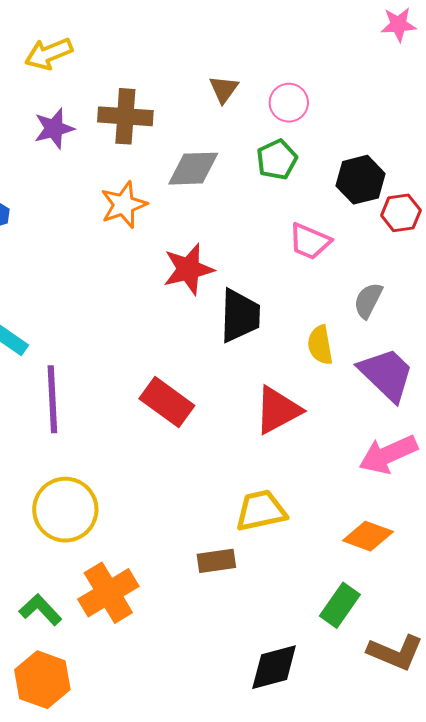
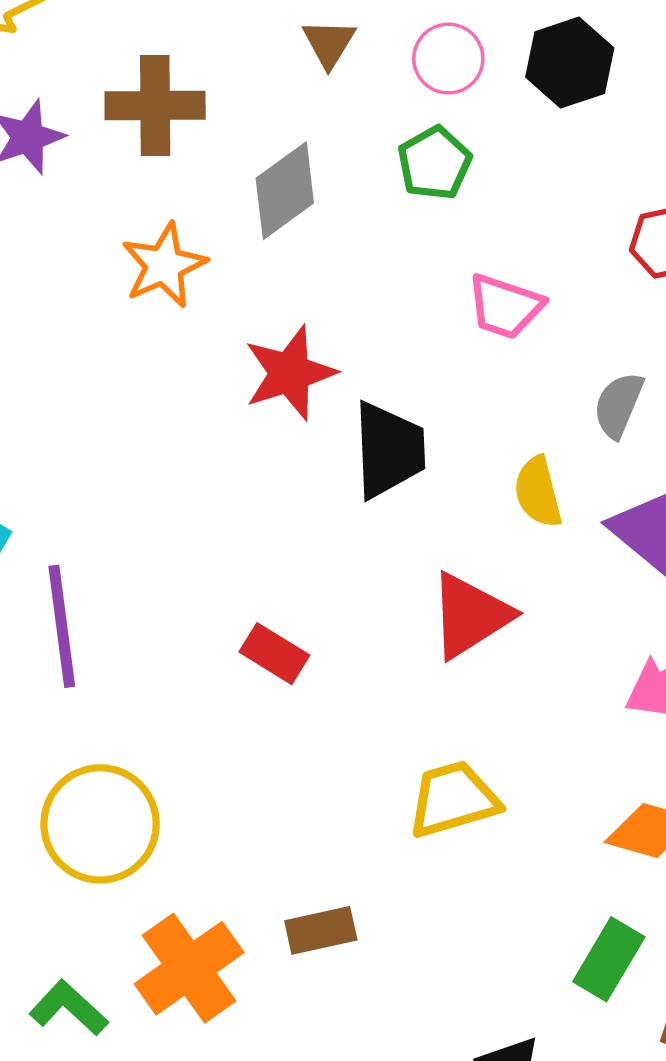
gray diamond: (193, 169) -> (285, 191), turned -30
black hexagon: (360, 180) -> (570, 63), moved
red rectangle: (167, 402) -> (274, 654), moved, size x0.7
brown rectangle: (216, 561) -> (321, 930), moved

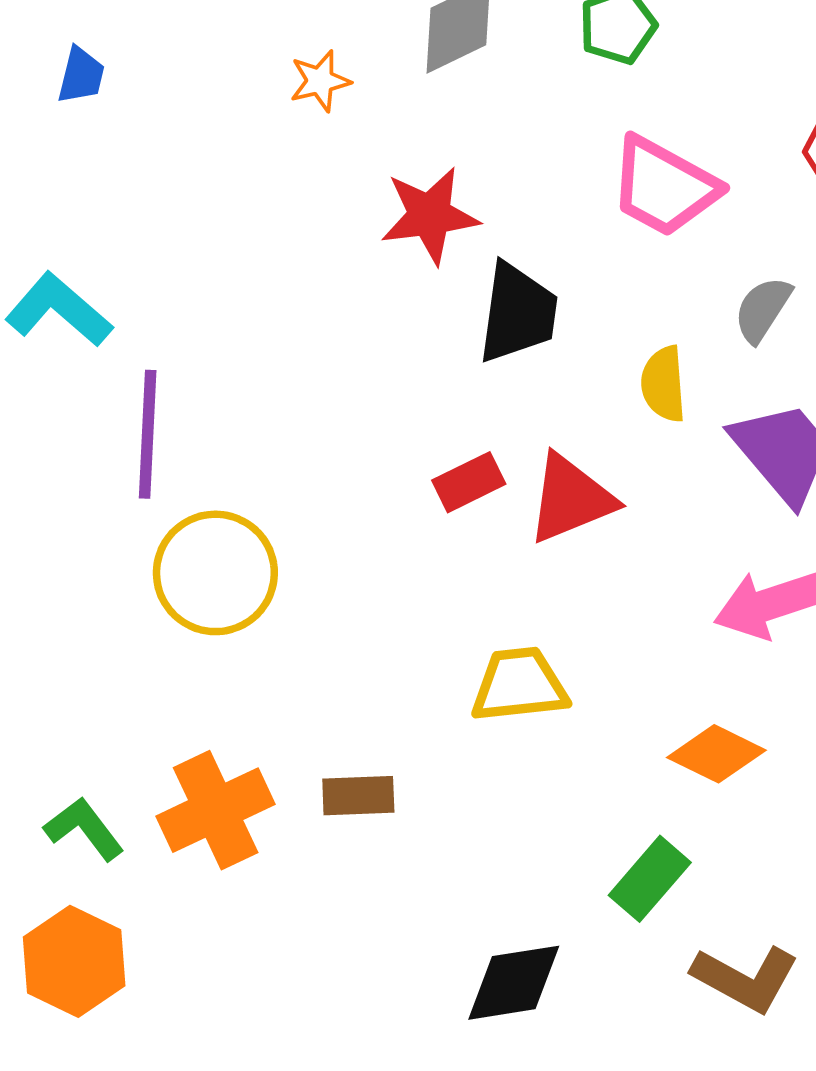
orange star: (164, 265) -> (320, 81), size x0.7
pink trapezoid: (505, 306) -> (664, 187), size x1.4
red rectangle: (274, 654) -> (469, 482), moved, turned -68
yellow circle: (100, 824) -> (215, 573), moved

